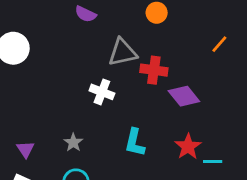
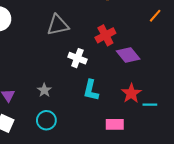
gray triangle: (122, 52) -> (58, 25), moved
red cross: (154, 70) -> (105, 35), turned -36
white cross: (102, 92) -> (77, 58), moved

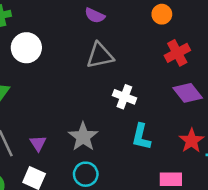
red cross: (105, 35) -> (177, 53), moved
gray star: (44, 90) -> (83, 137), size x1.6

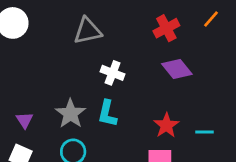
cyan L-shape: (141, 137) -> (107, 114), moved
red star: (191, 141) -> (166, 125), moved

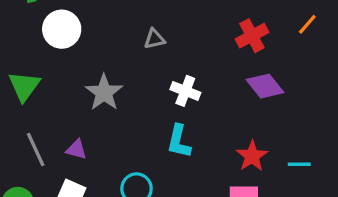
gray triangle: (88, 31) -> (154, 39), size x0.6
gray star: (70, 114) -> (104, 93), moved
purple triangle: (25, 120) -> (76, 150), turned -42

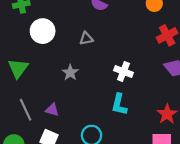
gray triangle: (154, 39) -> (86, 39), moved
gray star: (104, 93) -> (70, 73), size x0.7

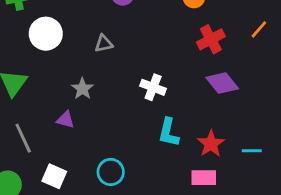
cyan L-shape: (119, 104) -> (169, 132), moved
purple triangle: (52, 110) -> (66, 120), moved

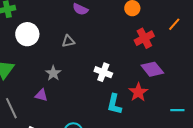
orange line: (259, 29) -> (174, 24), moved
red star: (211, 144) -> (138, 92), moved
cyan line: (252, 151) -> (177, 110), moved

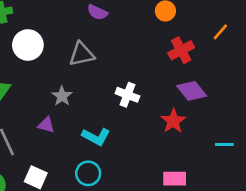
gray triangle: (68, 41) -> (82, 54), size x1.5
cyan L-shape: (114, 104) -> (96, 137), moved, turned -75

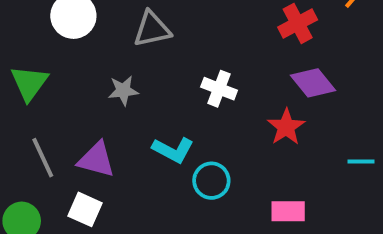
gray star: (62, 96) -> (123, 91), turned 30
purple triangle: (46, 125) -> (96, 160), moved, size x1.5
cyan circle: (88, 173) -> (211, 181), moved

